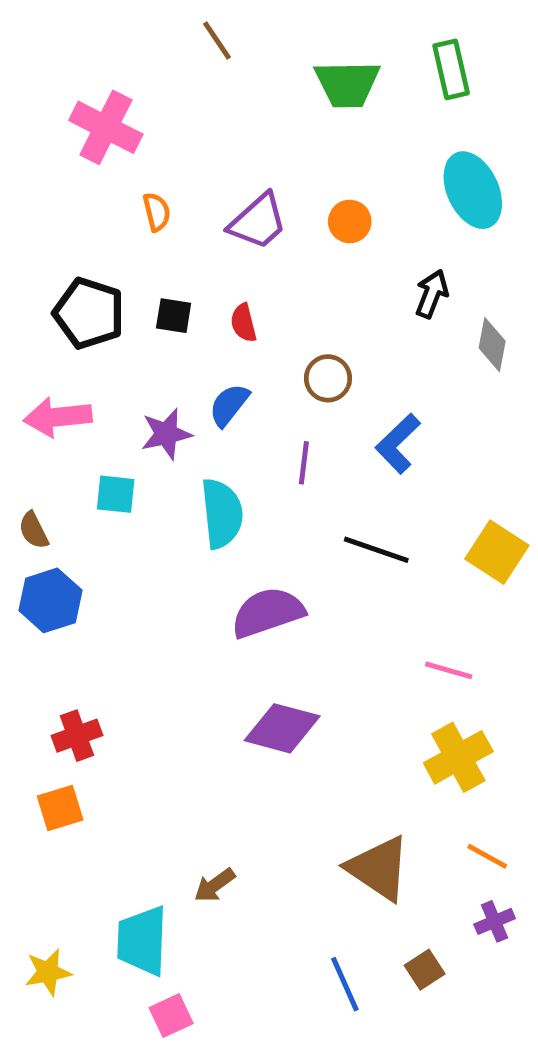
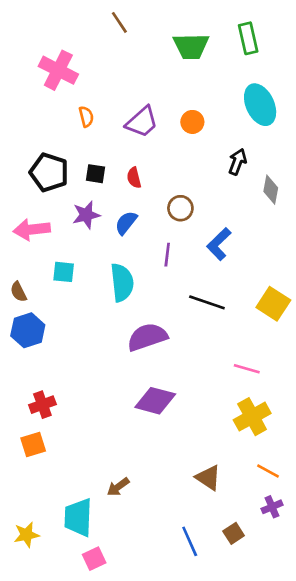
purple star: (166, 434) -> (86, 215), moved
brown triangle: (379, 868) -> (208, 478), size x0.7

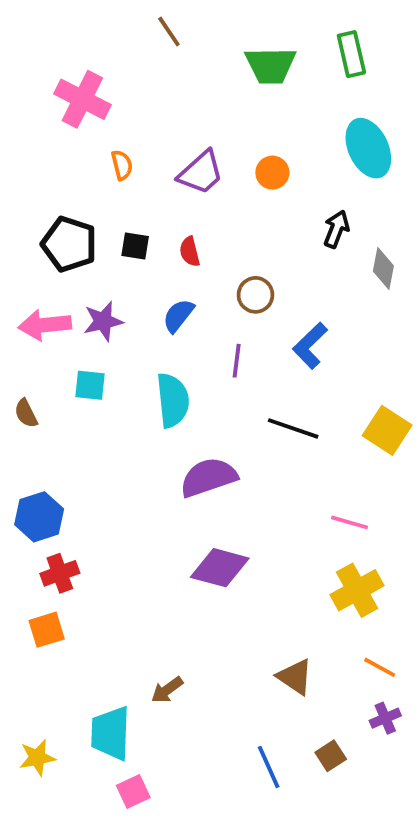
purple star: (86, 215) -> (103, 321), moved
blue hexagon: (28, 330) -> (39, 517), moved

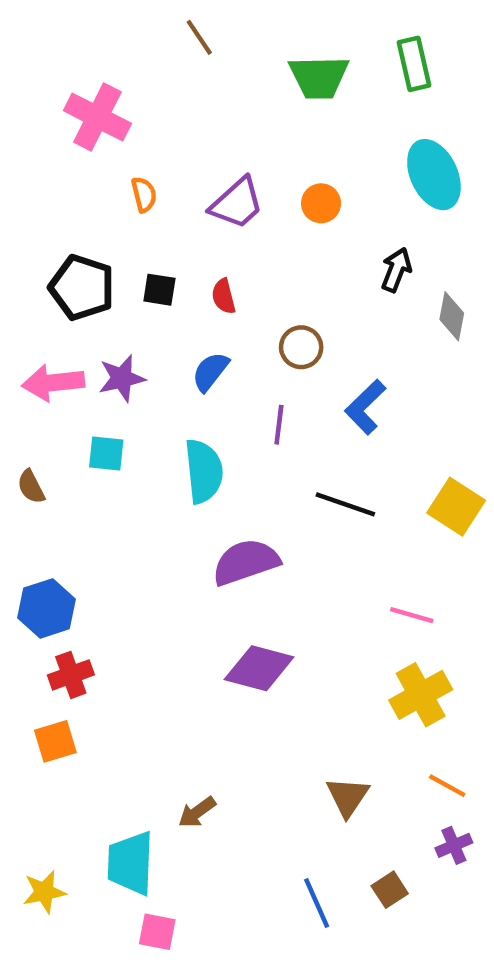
brown triangle: (295, 677) -> (348, 797), turned 30
pink square: (133, 792) -> (157, 932), turned 36

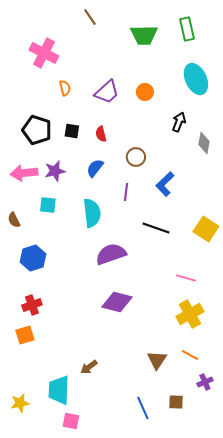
blue hexagon: (47, 608) -> (33, 258), moved
orange line: (447, 786) -> (190, 355), moved
brown square: (390, 890) -> (176, 402), turned 35

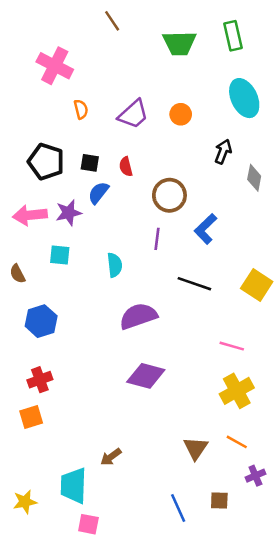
brown circle: (136, 157) -> (169, 195), size x1.4
blue semicircle: (95, 168) -> (98, 193), moved
cyan semicircle: (92, 213) -> (115, 265), size x0.7

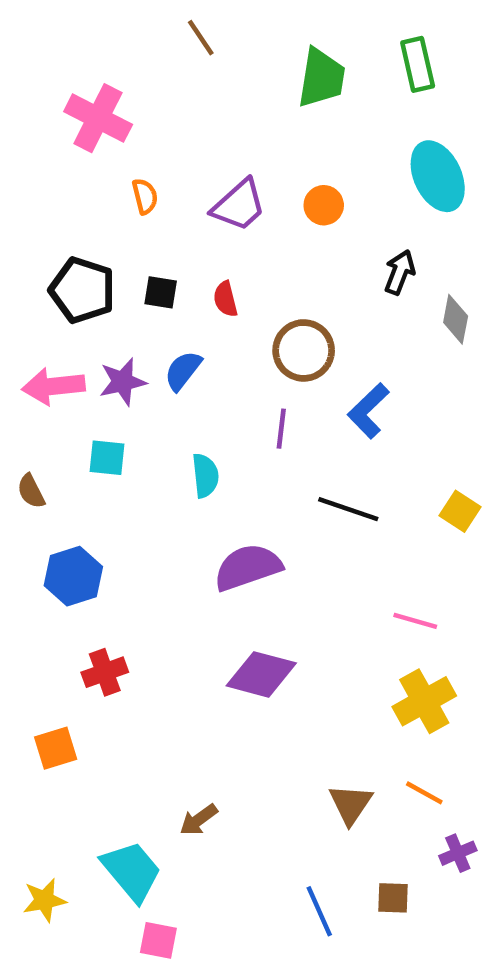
green trapezoid: (179, 43) -> (321, 78), turned -80
blue semicircle: (98, 193) -> (183, 371), moved
yellow square: (257, 285) -> (460, 511), size x0.7
red cross: (40, 380) -> (105, 672), moved
cyan trapezoid: (74, 486) -> (132, 871), turned 138

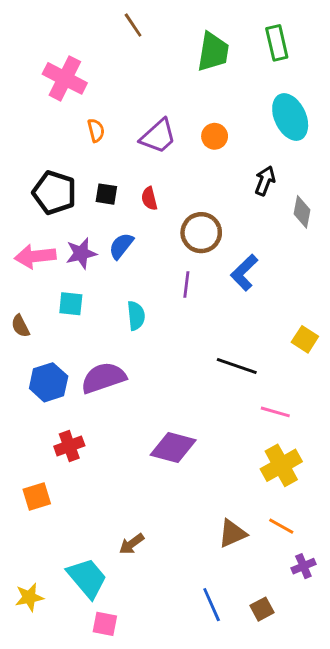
black line: (348, 509) -> (237, 366), moved
purple semicircle: (248, 567) -> (103, 378), moved
brown triangle: (351, 804) -> (232, 533), turned 32
brown square: (393, 898) -> (262, 609), moved, turned -30

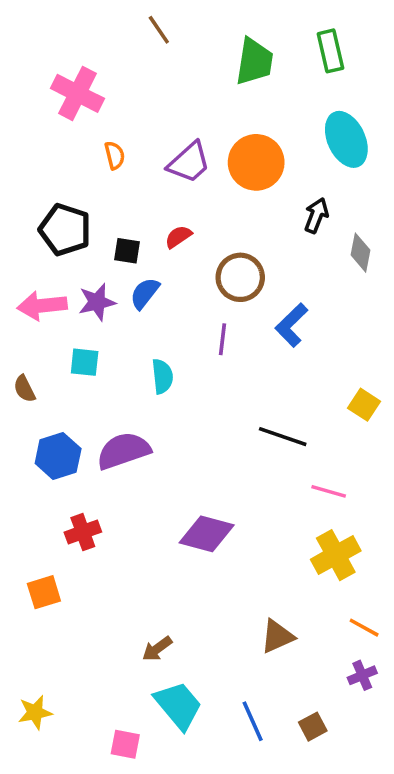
orange circle: (215, 136) -> (256, 162), size x1.8
black square: (106, 194) -> (127, 251), moved
red semicircle: (149, 199) -> (178, 237), turned 70
orange line: (281, 526) -> (364, 628), moved
cyan trapezoid: (87, 578) -> (178, 705), moved

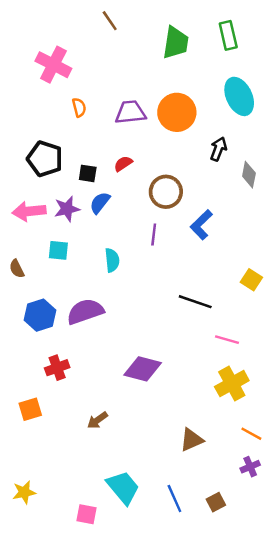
purple trapezoid: (189, 162) -> (130, 112), turned -144
brown arrow: (157, 649) -> (97, 420), moved

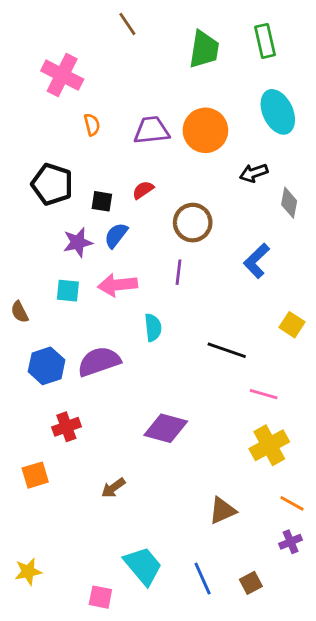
black arrow: (218, 149) -> (254, 173), turned -130
pink arrow: (29, 211) -> (117, 285), moved
blue L-shape: (201, 225) -> (257, 261), moved
cyan semicircle: (112, 260) -> (153, 328), moved

